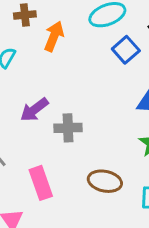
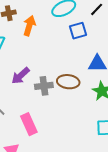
blue square: (126, 50) -> (78, 31), turned 30
brown ellipse: (105, 181) -> (68, 82), moved

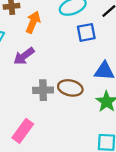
purple arrow: (21, 76) -> (24, 56), moved
pink rectangle: (29, 124) -> (23, 131), turned 55

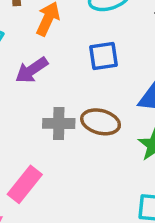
blue square: (86, 32) -> (104, 56), moved

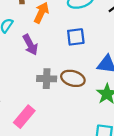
purple arrow: (32, 70) -> (30, 45), turned -85

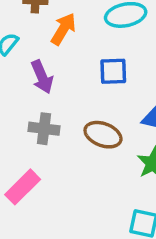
gray cross: (47, 79) -> (44, 129), moved

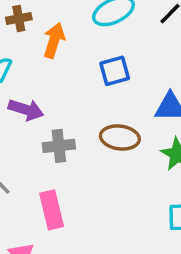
purple arrow: (42, 77) -> (26, 110), moved, turned -36
pink rectangle: (23, 187) -> (52, 210), turned -45

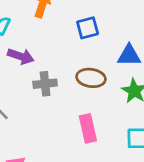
pink rectangle: (52, 210) -> (88, 128), moved

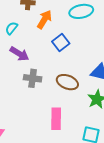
blue square: (88, 28) -> (61, 42), moved, turned -36

